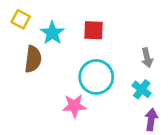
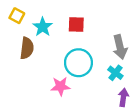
gray arrow: (147, 58) -> (120, 47), size x1.5

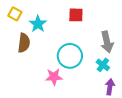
red square: (76, 25) -> (76, 15), moved

